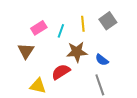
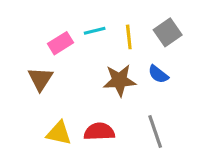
cyan line: (61, 31) -> (95, 31), moved, turned 56
blue semicircle: (102, 60) -> (158, 74), moved
red semicircle: (61, 72) -> (99, 132), moved, turned 30

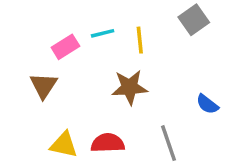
gray square: (168, 32) -> (194, 20), moved
blue semicircle: (158, 74) -> (207, 104), moved

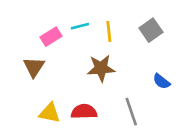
gray square: (194, 20) -> (151, 30), moved

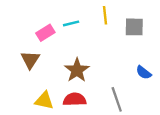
gray square: (151, 30) -> (134, 27), turned 36
yellow line: (109, 31) -> (105, 15), moved
brown star: (101, 68) -> (77, 70), moved, turned -30

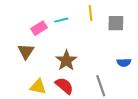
blue semicircle: (144, 73) -> (124, 62), turned -40
red semicircle: (75, 99) -> (64, 86), turned 42

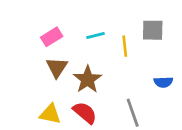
yellow line: (91, 13) -> (125, 46), moved
cyan line: (61, 20) -> (95, 36), moved
brown triangle: (26, 51) -> (57, 67), moved

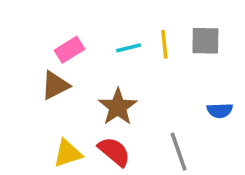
yellow line: (125, 46) -> (164, 44), moved
brown triangle: (57, 67) -> (55, 85), moved, turned 30
yellow triangle: (50, 114) -> (68, 153), turned -30

